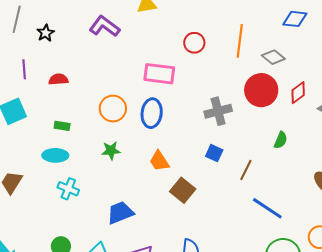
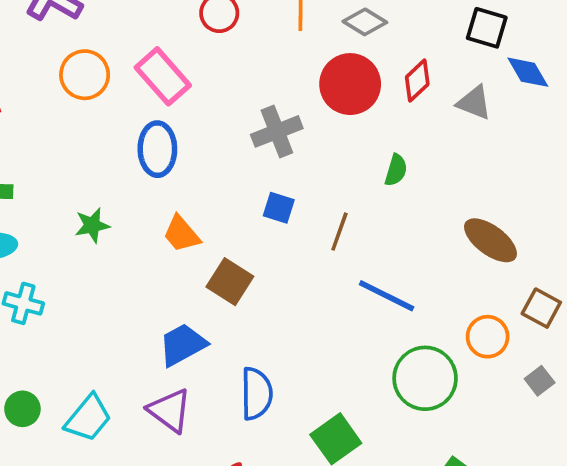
pink rectangle: (159, 74) -> (163, 76), turned 48
orange circle: (113, 109) -> (85, 75), moved
blue trapezoid: (120, 213) -> (183, 345), moved

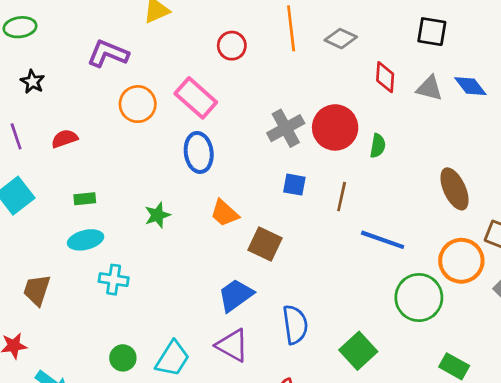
blue diamond: (528, 72) -> (470, 86), moved
red diamond: (417, 81) -> (385, 77), turned -36
red circle: (350, 84) -> (335, 127), moved
brown ellipse: (490, 240) -> (454, 189), turned 36
orange circle: (488, 337) -> (461, 261), size x1.4

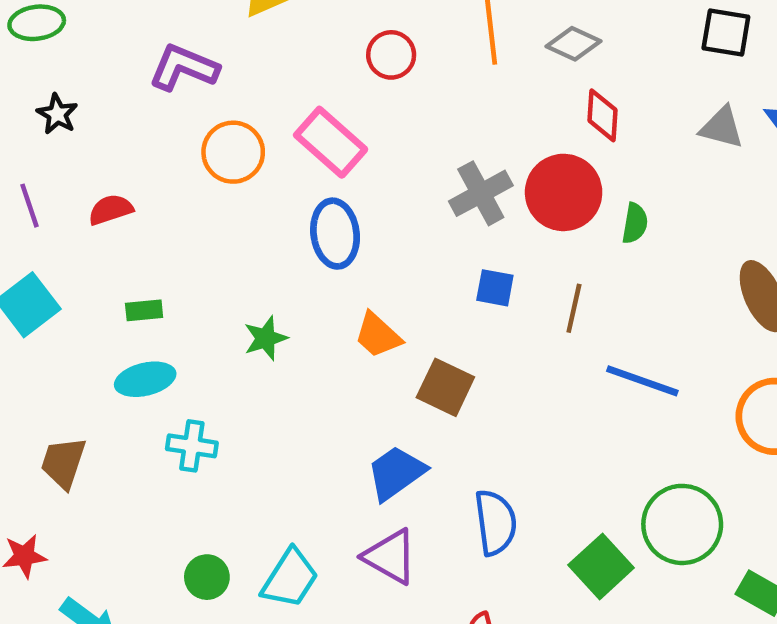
red diamond: (385, 77) -> (603, 115), moved
green circle: (419, 298) -> (682, 524), moved

